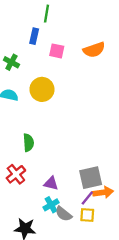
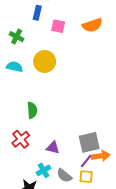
cyan cross: (51, 205) -> (44, 170), moved

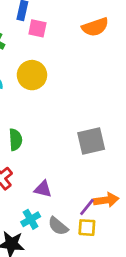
pink square: (58, 26) -> (37, 28), moved
gray square: (89, 142) -> (91, 141), moved

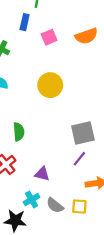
pink square: (37, 28) -> (49, 37), moved, turned -35
yellow circle: (32, 75) -> (50, 85), moved
purple line: (87, 207) -> (79, 159), moved

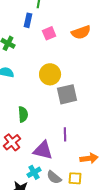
gray square: (83, 133) -> (67, 94), moved
purple line: (79, 159) -> (65, 134), moved, turned -40
purple triangle: (42, 174) -> (43, 150), size x1.5

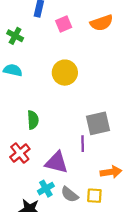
gray square: (67, 94) -> (98, 123), moved

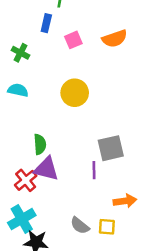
purple triangle: (57, 162) -> (46, 169), moved
cyan cross: (46, 189) -> (22, 219), moved, size x1.5

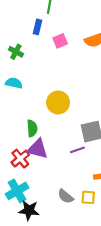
yellow circle: (75, 93) -> (58, 102), moved
purple line: (94, 170) -> (77, 150), turned 72

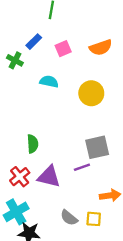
blue rectangle: (38, 27) -> (34, 42), moved, turned 32
cyan semicircle: (14, 83) -> (49, 82), moved
yellow circle: (58, 102) -> (91, 93), moved
purple triangle: (38, 149) -> (49, 177), moved

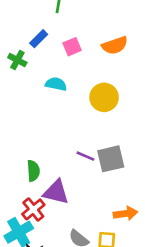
green semicircle: (33, 144) -> (33, 171), moved
purple line: (82, 167) -> (85, 156), moved, turned 42
red cross: (20, 177) -> (33, 209), moved

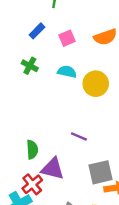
green cross: (17, 60) -> (30, 66), moved
cyan semicircle: (56, 84) -> (67, 72), moved
gray square: (111, 159) -> (100, 172), moved

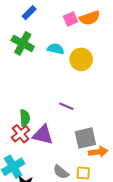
pink square: (67, 38) -> (70, 19), moved
green cross: (30, 66) -> (23, 43), size x1.5
red cross: (32, 184) -> (21, 134), moved

